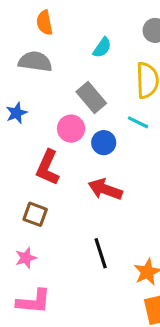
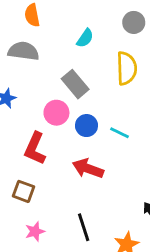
cyan line: (138, 122) -> (119, 133), moved
pink star: (26, 258) -> (35, 231), moved

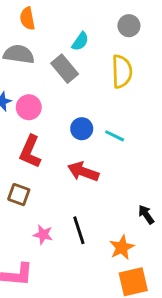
gray rectangle: (75, 84) -> (65, 69), moved
pink circle: (56, 113) -> (29, 107), moved
pink star: (35, 231) -> (43, 235), moved, turned 30

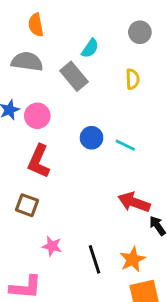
yellow semicircle: (122, 71) -> (133, 79), size x0.6
red arrow: (83, 172) -> (134, 202), moved
black line: (79, 230) -> (94, 259), moved

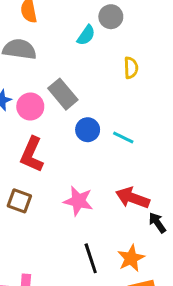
gray circle: (140, 32) -> (111, 17), moved
gray rectangle: (74, 76) -> (63, 94), moved
pink star: (52, 246) -> (78, 201), moved, size x1.4

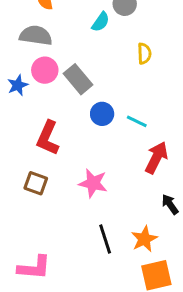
pink circle: (30, 106) -> (45, 70), moved
red arrow: (133, 198) -> (156, 158), moved, turned 96

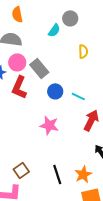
red L-shape: (48, 138) -> (19, 87), moved
brown square: (36, 183) -> (21, 170), moved, turned 35
pink star: (93, 183) -> (49, 125), moved

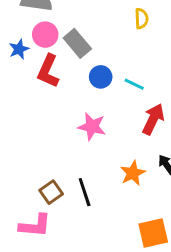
black line: (57, 174) -> (85, 192), moved
orange star: (83, 174) -> (133, 173), moved

